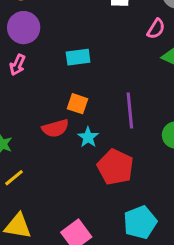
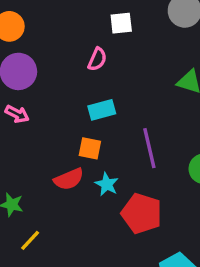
pink semicircle: (156, 29) -> (97, 59), moved
cyan rectangle: (78, 57) -> (102, 110), moved
pink arrow: (17, 65) -> (17, 114), turned -80

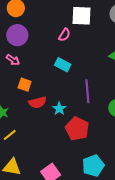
white square: (121, 23) -> (81, 16), size x1.5
cyan rectangle: (102, 110) -> (63, 65), turned 35
orange square: (90, 148) -> (25, 85), moved

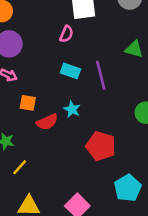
purple line: (87, 91) -> (101, 75), moved
cyan star: (59, 109) -> (72, 109), moved

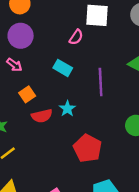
cyan rectangle: (70, 71) -> (63, 68), moved
orange square: (28, 103) -> (27, 94), turned 35

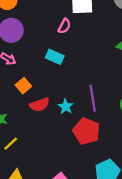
purple line: (101, 82) -> (93, 98), moved
cyan star: (67, 109) -> (66, 107), moved

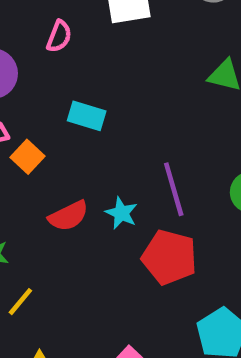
pink semicircle: (64, 26) -> (59, 36), moved
orange square: (23, 86) -> (28, 157), moved

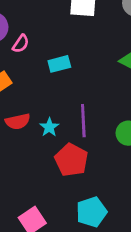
pink semicircle: (59, 36) -> (21, 44), moved
cyan rectangle: (87, 116) -> (59, 64), moved, turned -45

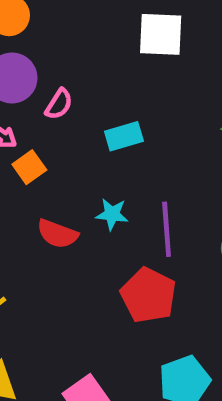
red semicircle: (18, 121) -> (57, 234), turned 35
cyan star: (49, 127) -> (112, 214), moved, turned -30

